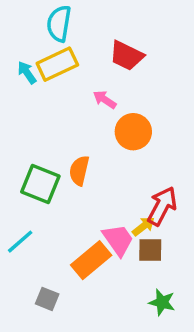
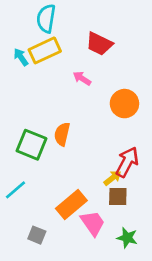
orange circle: (133, 132) -> (124, 104), moved
pink trapezoid: (118, 240) -> (93, 223), moved

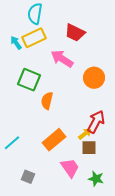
pink arrow: (82, 78) -> (62, 59), size x1.6
green square: (31, 145) -> (29, 80), moved
orange rectangle: (71, 204) -> (54, 140), moved

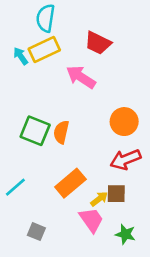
orange circle: (94, 78) -> (124, 122), moved
green square: (29, 80) -> (35, 131), moved
red arrow: (96, 122) -> (125, 160), turned -140
yellow arrow: (85, 134) -> (99, 199), moved

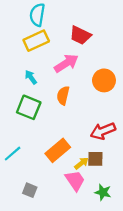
cyan arrow: (21, 56) -> (31, 77), moved
pink arrow: (81, 77) -> (66, 63), turned 115
orange circle: (124, 122) -> (104, 80), moved
orange semicircle: (61, 132) -> (63, 95), moved

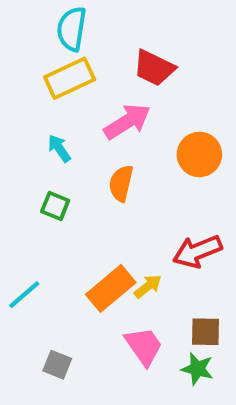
green square: (29, 107) -> (55, 206), size x0.6
brown square: (95, 159) -> (206, 332), moved
yellow arrow: (81, 163) -> (148, 286), moved

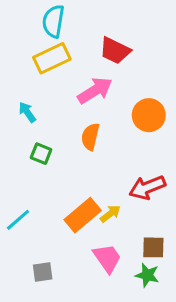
cyan arrow: (59, 148) -> (27, 112), moved
gray square: (57, 365) -> (43, 272), turned -30

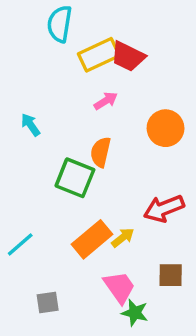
yellow rectangle: (52, 58) -> (99, 55), moved
pink arrow: (95, 91) -> (106, 101), size x0.6
green square: (41, 154) -> (75, 178), moved, size x1.6
green star: (147, 275) -> (135, 313), moved

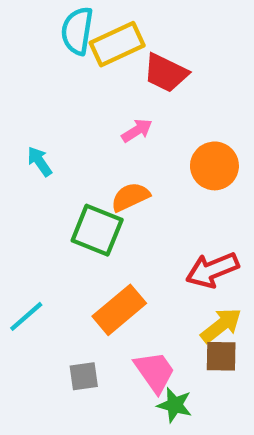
yellow rectangle: (99, 55) -> (117, 44), moved
orange semicircle: (101, 152) -> (130, 197), turned 52
yellow arrow: (123, 238) -> (221, 325), moved, size x1.4
gray square: (48, 303) -> (84, 376), moved

